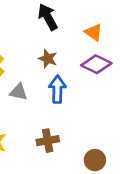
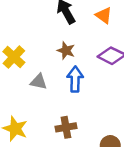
orange triangle: (94, 32) -> (104, 15), moved

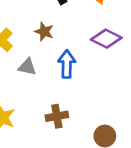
brown star: (66, 51) -> (44, 32), moved

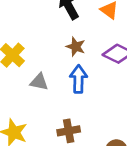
brown star: (44, 32) -> (76, 47), moved

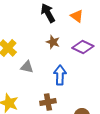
blue arrow: (78, 79) -> (60, 75), moved

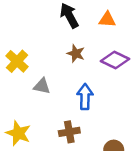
orange triangle: (77, 16) -> (107, 19), turned -32

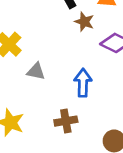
brown star: (76, 53) -> (84, 22), moved

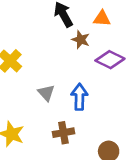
gray triangle: (36, 71) -> (46, 93), moved, turned 36

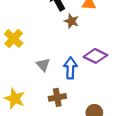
purple diamond: (110, 60) -> (95, 56), moved

